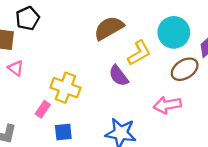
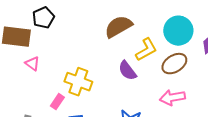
brown ellipse: (185, 69) -> (174, 64), moved

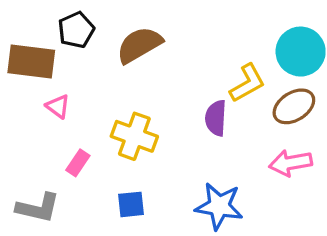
brown semicircle: (118, 27) -> (139, 45), moved
purple semicircle: (127, 71) -> (216, 118), turned 40
pink rectangle: (57, 102) -> (78, 163), moved

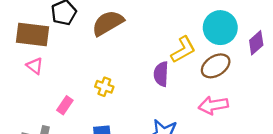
pink triangle: (58, 106) -> (35, 66), moved
yellow cross: (134, 136) -> (104, 87), size x0.6

